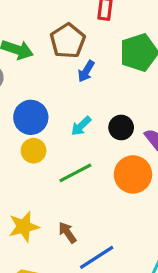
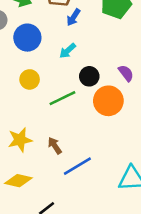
blue circle: (31, 117) -> (27, 38), moved
cyan arrow: (81, 126) -> (68, 51), moved
black circle: (121, 127) -> (89, 76), moved

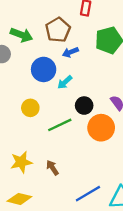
blue arrow: (73, 17) -> (70, 52), turned 35
blue circle: (27, 38) -> (44, 69), moved
blue line: (77, 166) -> (88, 194), moved

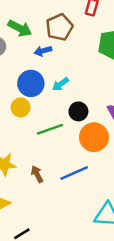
blue arrow: (70, 52) -> (43, 51), moved
blue circle: (44, 69) -> (31, 83), moved
blue line: (88, 194) -> (74, 173), moved

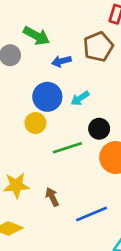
brown pentagon: (59, 27) -> (98, 47), moved
blue line: (74, 173) -> (91, 214), moved

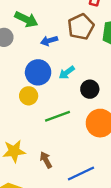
black circle: (99, 129) -> (90, 89), moved

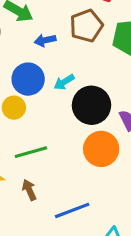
black circle: (90, 89) -> (91, 105), size x1.6
green line: (57, 116) -> (31, 152), moved

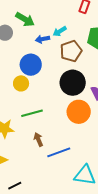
brown pentagon: (86, 26) -> (71, 51), moved
cyan arrow: (64, 82) -> (60, 31), moved
brown arrow: (29, 190) -> (38, 139), moved

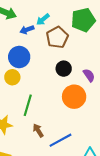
black circle: (73, 83) -> (64, 69), size x0.6
green line: (32, 113) -> (28, 105), turned -50

